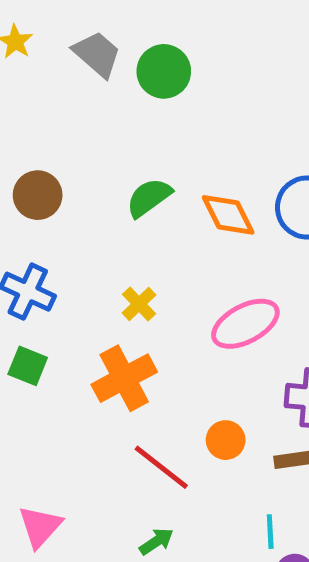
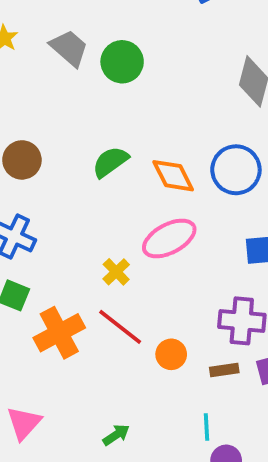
yellow cross: (139, 304) -> (116, 272), moved
pink ellipse: (245, 324) -> (169, 238), moved
orange cross: (124, 378) -> (59, 333), moved
red line: (161, 467) -> (120, 327), moved

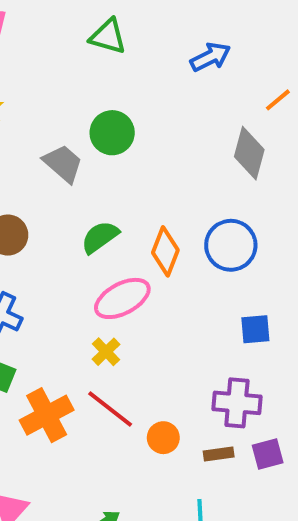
gray trapezoid: (69, 48) -> (63, 163), moved
orange diamond: (173, 176) -> (165, 251), turned 48
pink ellipse: (169, 238) -> (122, 298), moved

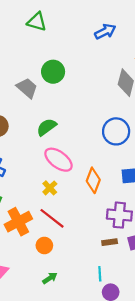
green triangle: (108, 37) -> (37, 22), moved
orange diamond: (165, 251) -> (93, 180), moved
pink ellipse: (122, 298) -> (58, 160), turned 64
orange circle: (163, 438) -> (44, 245), moved

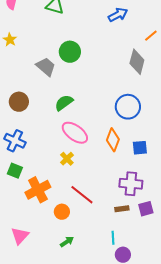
orange diamond: (93, 180) -> (113, 140), moved
red line: (52, 218) -> (82, 195), moved

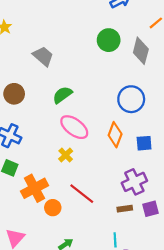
green circle: (70, 52) -> (109, 40), moved
purple cross: (131, 184) -> (134, 182), turned -30
orange circle: (62, 212) -> (53, 208), moved

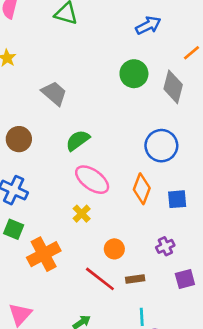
purple cross: (134, 182) -> (165, 246), size x0.6
red line: (82, 194) -> (100, 279), moved
orange circle: (53, 208) -> (114, 249), moved
brown rectangle: (125, 209) -> (135, 279), moved

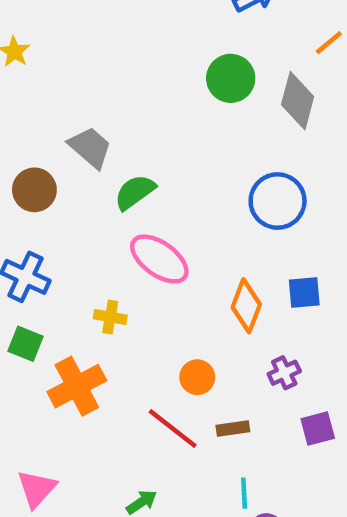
gray trapezoid: (54, 93) -> (90, 147), moved
orange diamond: (142, 189) -> (246, 306), moved
yellow cross: (82, 214) -> (110, 317), moved, turned -36

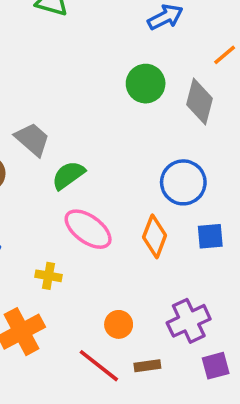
blue square: (304, 292) -> (210, 236), moved
orange diamond: (246, 306) -> (155, 236), moved
purple cross: (284, 373) -> (189, 321), size x1.6

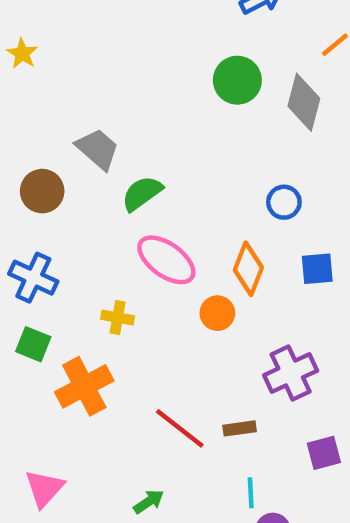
blue circle: (183, 182) -> (284, 202), size x0.6
orange circle: (119, 324) -> (217, 313), moved
purple square: (216, 366) -> (324, 453), moved

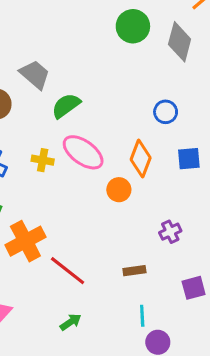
yellow cross: (118, 318) -> (43, 160), moved
purple cross: (291, 373) -> (170, 232), size x0.6
red line: (180, 428) -> (68, 271), moved

